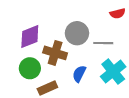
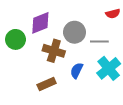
purple diamond: (30, 36) -> (40, 23), moved
green circle: (30, 68) -> (16, 39), moved

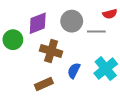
gray circle: (75, 32) -> (72, 21), moved
gray line: (99, 42) -> (96, 31), moved

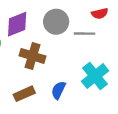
blue semicircle: (74, 71) -> (58, 90), moved

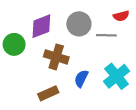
blue semicircle: (58, 90) -> (81, 79), moved

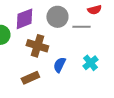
cyan cross: (117, 76) -> (90, 63), size x0.7

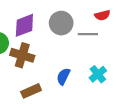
brown cross: (37, 46) -> (22, 55), moved

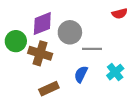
gray circle: (61, 23) -> (70, 32), moved
gray line: (88, 34) -> (92, 49), moved

